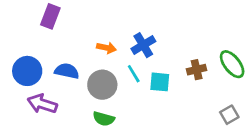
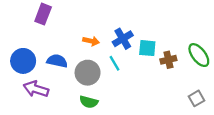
cyan square: (160, 82) -> (147, 48), moved

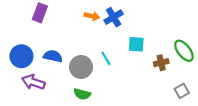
blue cross: (123, 39) -> (114, 17), moved
orange arrow: (91, 41) -> (92, 16), moved
brown cross: (168, 60) -> (161, 63), moved

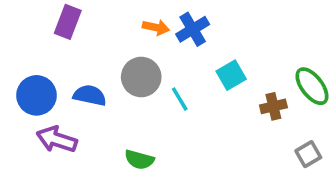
cyan square: (136, 44) -> (231, 75), turned -35
gray circle: (81, 67) -> (141, 77), moved

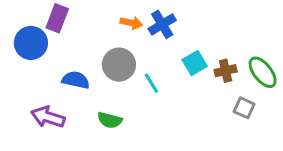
blue circle: (36, 95) -> (31, 43), moved
brown cross: (273, 106) -> (226, 71), moved
gray square: (308, 154) -> (244, 108), moved, turned -35
green semicircle: (139, 160) -> (110, 120), moved

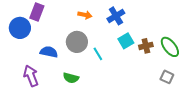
blue cross: (162, 24) -> (116, 16), moved
gray square: (244, 108) -> (167, 77), moved
purple arrow: (48, 117) -> (31, 76), turned 50

